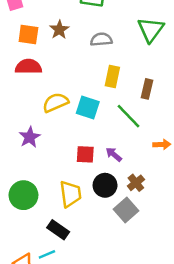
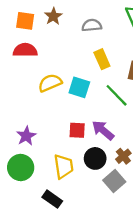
yellow rectangle: (112, 77) -> (102, 59), turned -36
purple star: (30, 137) -> (26, 136), moved
purple arrow: (114, 154) -> (103, 130), size x1.5

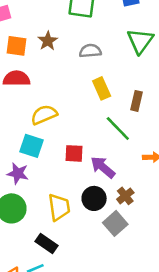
cyan square: (79, 87) -> (31, 146), moved
red square: (77, 130) -> (74, 153), moved
purple star: (26, 136) -> (18, 173), turned -30

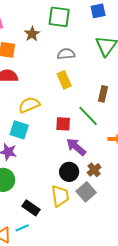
brown star: (48, 41) -> (32, 34), moved
yellow rectangle: (102, 88) -> (64, 80), moved
red square: (74, 153) -> (63, 124), moved
yellow trapezoid: (59, 207) -> (60, 196), moved

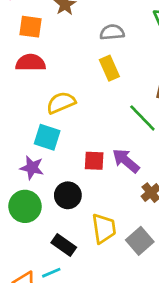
red square: (63, 124) -> (94, 161), moved
black circle: (69, 172) -> (68, 195), moved
gray square: (86, 192) -> (140, 241), moved

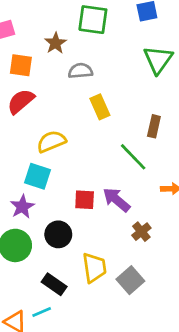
gray semicircle: (112, 32) -> (80, 71), moved
red semicircle: (31, 63) -> (21, 101), turned -40
purple star: (32, 168) -> (22, 207), turned 30

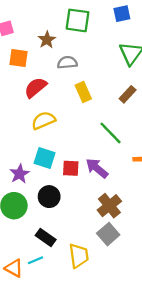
red semicircle: (21, 101) -> (35, 87), moved
brown rectangle: (154, 126) -> (128, 94), moved, turned 30
cyan square: (37, 176) -> (45, 158), moved
brown cross: (141, 232) -> (109, 206), moved, size x1.5
yellow trapezoid: (94, 268) -> (79, 256), moved

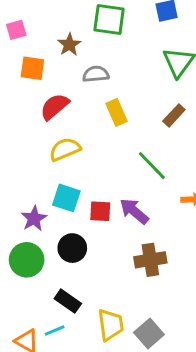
brown cross: (109, 206) -> (150, 260), turned 30
gray square: (108, 234) -> (149, 334), moved

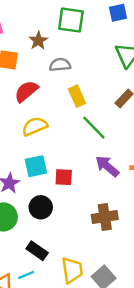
green line: (152, 166) -> (94, 128), moved
cyan square: (66, 198) -> (36, 166), turned -30
purple arrow: (134, 211) -> (107, 166), moved

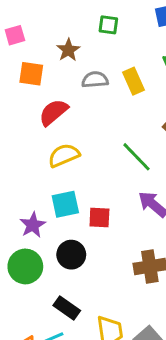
green square: (71, 20) -> (108, 25), size x0.6
yellow rectangle: (77, 96) -> (134, 81), moved

